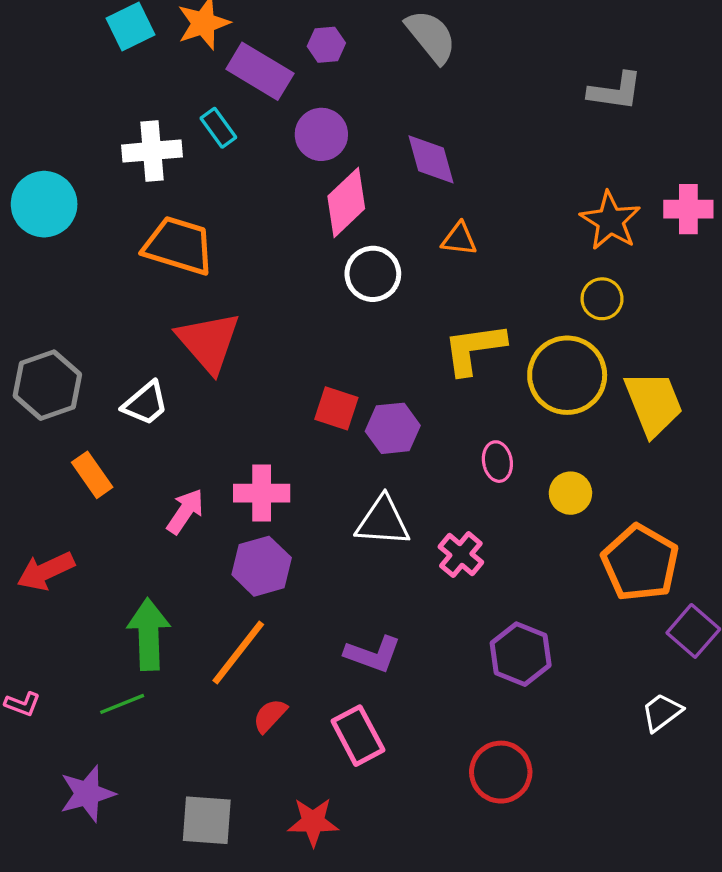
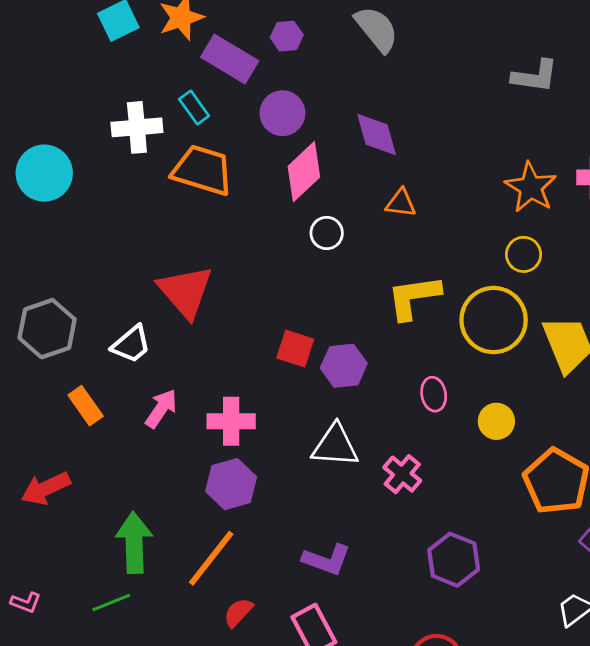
orange trapezoid: (179, 246) -> (203, 170), moved
white circle: (373, 274) -> (327, 233), size x0.7
pink arrow: (185, 511) -> (161, 408), moved

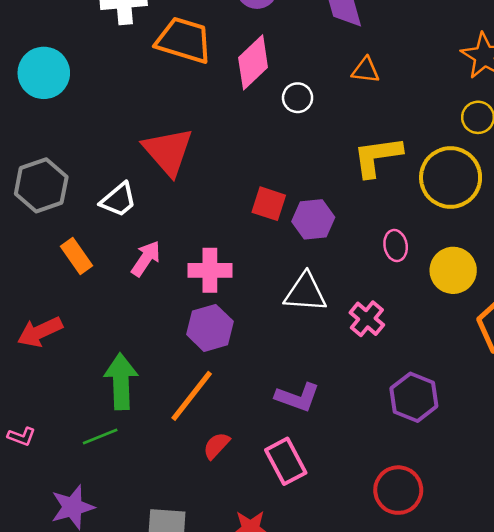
pink diamond: (304, 172) -> (253, 62), moved
cyan circle: (44, 173) -> (44, 73), moved
yellow circle: (496, 421) -> (453, 270), size x1.4

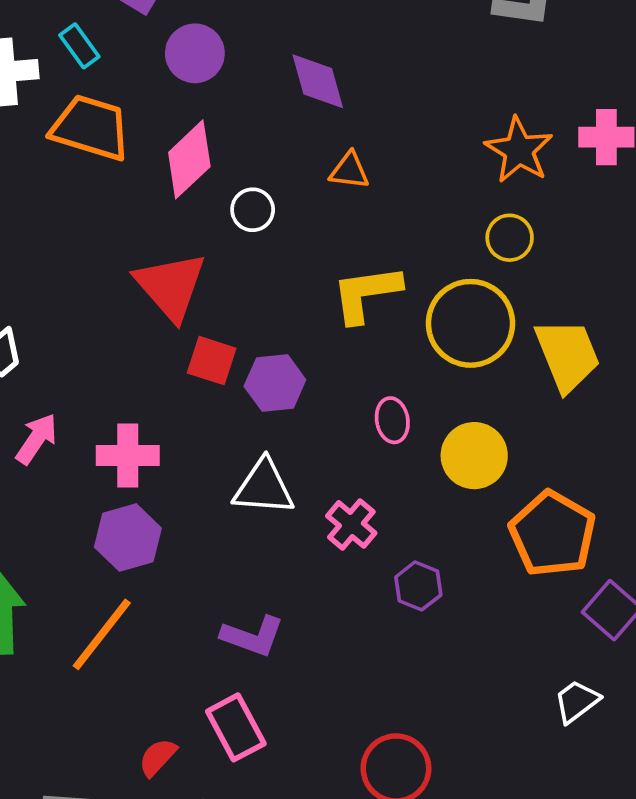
red triangle: (168, 151) -> (171, 286), moved
purple hexagon: (414, 397) -> (418, 586), moved, size x0.7
red semicircle: (216, 446) -> (158, 757), moved

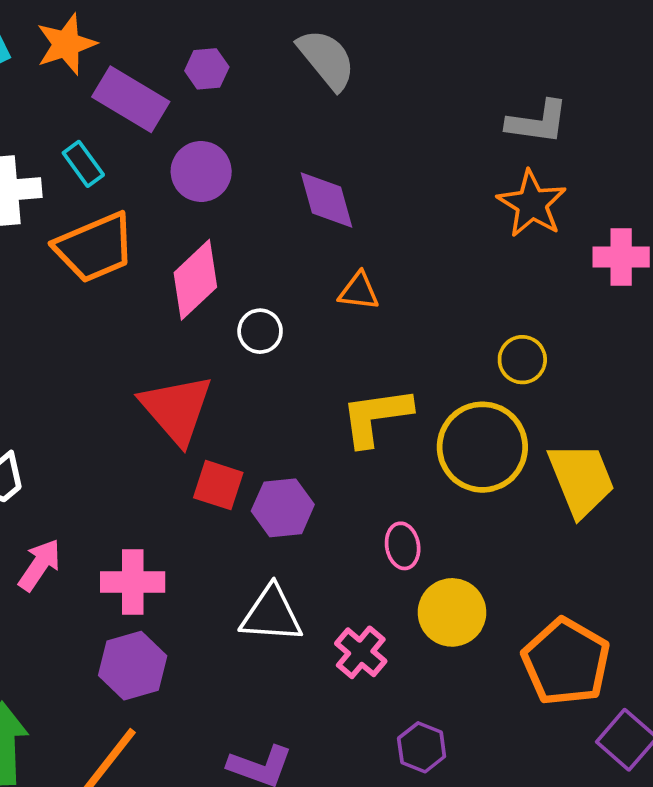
orange trapezoid: (91, 128) -> (95, 248), turned 140
orange star: (519, 150) -> (532, 204), moved
yellow circle: (474, 456) -> (452, 612), moved
purple hexagon: (418, 586) -> (422, 747), moved

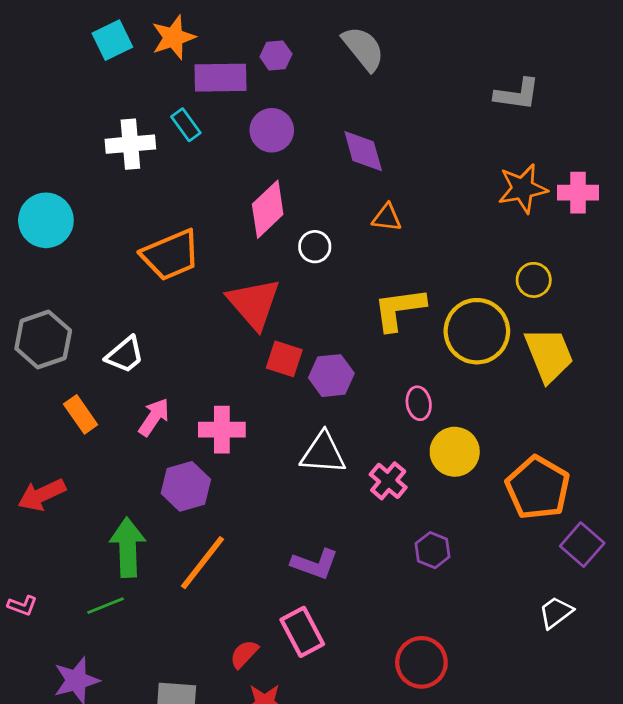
purple rectangle: (131, 99) -> (221, 78), turned -32
orange star: (532, 204) -> (523, 188), moved, turned 30
orange trapezoid: (95, 248) -> (171, 255), moved
yellow circle: (522, 360) -> (534, 280), moved
purple hexagon: (133, 666) -> (186, 486), moved

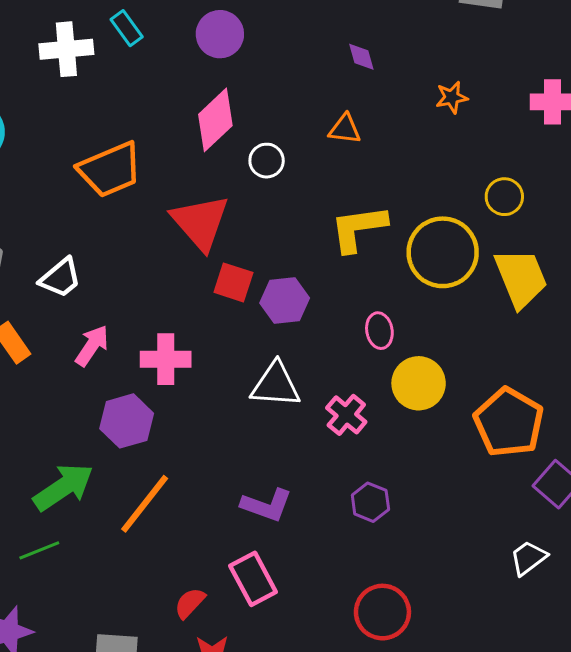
purple diamond: (363, 151) -> (361, 57), moved, size x0.6
orange star: (523, 188) -> (452, 97), moved, size x0.6
green arrow: (128, 547) -> (63, 487), turned 58
purple hexagon: (433, 550) -> (370, 502), moved

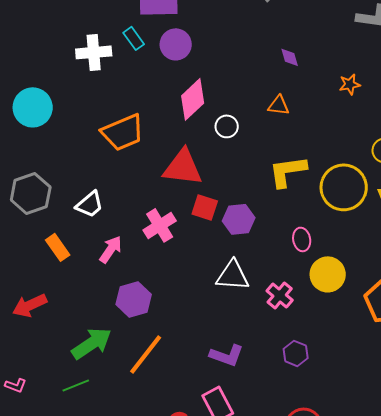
purple circle: (220, 34) -> (176, 44), moved
red triangle: (200, 222) -> (183, 167), turned -42
pink cross: (166, 359) -> (160, 225), moved, turned -32

